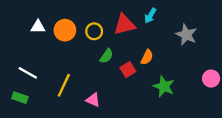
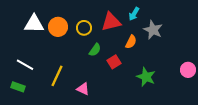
white triangle: (38, 27) -> (34, 24), size x1.5
gray star: (186, 35) -> (153, 30), moved
orange semicircle: (147, 57) -> (131, 42), moved

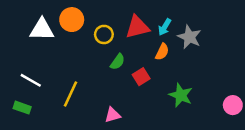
cyan arrow: (134, 14) -> (165, 27), moved
orange circle: (58, 27) -> (72, 20), moved
pink circle: (188, 70) -> (233, 105), moved
pink triangle: (83, 89) -> (113, 115), moved, turned -40

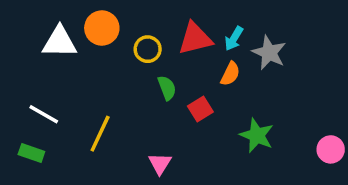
green semicircle: (118, 62) -> (167, 88), turned -56
pink triangle: (113, 115) -> (160, 164), turned -42

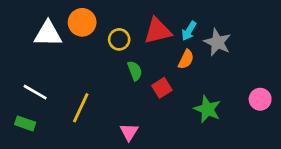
pink circle: (331, 149) -> (260, 99), moved

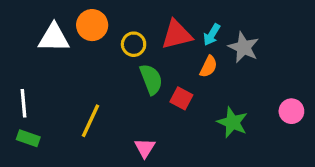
green semicircle: (135, 71) -> (151, 79), size x1.4
red square: (162, 88) -> (181, 98), turned -30
white line: (35, 92) -> (24, 103), moved, turned 55

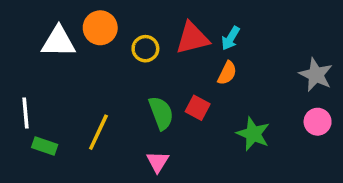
gray star: (244, 47) -> (316, 75), moved
green semicircle: (151, 79) -> (161, 113), moved
green rectangle: (28, 138) -> (45, 146), moved

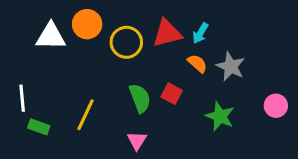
yellow circle: (145, 49) -> (126, 42), size x1.4
orange semicircle: (227, 73) -> (197, 63), turned -75
gray star: (316, 75) -> (231, 66), moved

